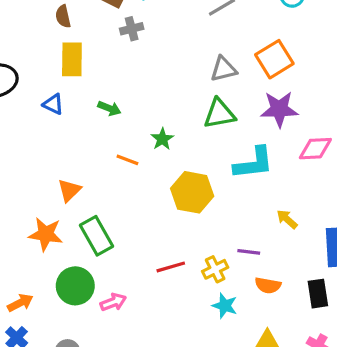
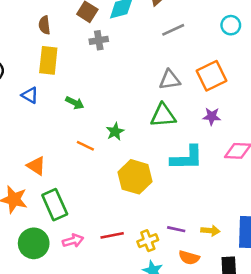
purple star: (279, 109) -> (212, 116), size x0.6
orange triangle: (69, 190) -> (36, 166), turned -48
yellow arrow: (287, 219) -> (210, 231), moved, turned 138
pink arrow: (113, 302) -> (73, 241), moved

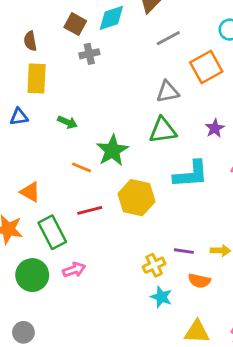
orange square: (212, 76) -> (206, 67), moved
blue triangle: (30, 95) -> (19, 117), turned -36
purple star: (212, 116) -> (215, 128), turned -30
green star: (115, 132) -> (112, 150), size x1.6
red line: (112, 235) -> (90, 210), moved

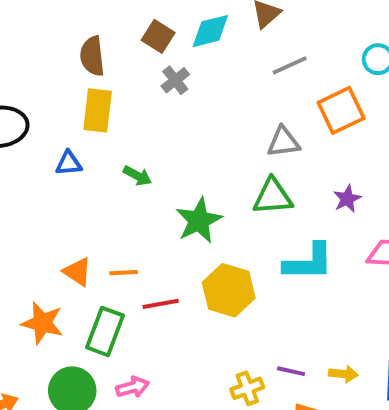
brown semicircle: (30, 41) -> (92, 56), size x1.4
gray cross: (89, 54) -> (175, 80), turned -30
orange line: (82, 167) -> (124, 273), moved, turned -30
green rectangle: (52, 232) -> (105, 331), turned 44

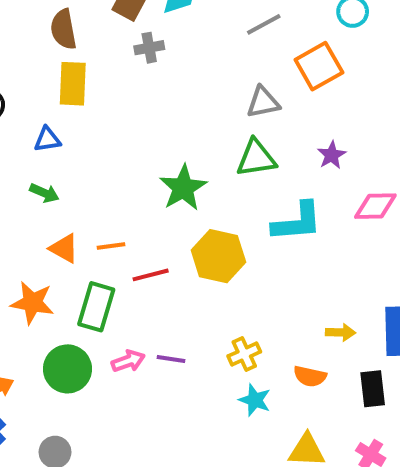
gray cross: (175, 80) -> (149, 48), turned 32
green arrow: (137, 176) -> (44, 193), moved
purple line: (291, 371) -> (171, 359), moved

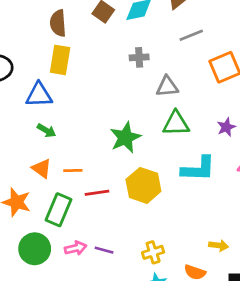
gray cross: (149, 48) -> (139, 57), moved
gray triangle: (263, 102) -> (167, 87), moved
blue triangle: (47, 139) -> (39, 95), size x1.5
green arrow: (44, 193) -> (46, 130), moved

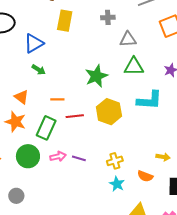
yellow rectangle: (60, 60) -> (65, 21), moved
blue triangle: (39, 95) -> (34, 43), turned -30
orange triangle: (42, 169) -> (21, 97), moved

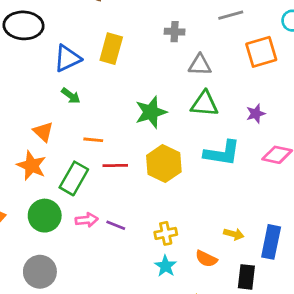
yellow rectangle: (65, 21) -> (111, 49), moved
gray circle: (16, 196) -> (40, 272), moved, size x1.5

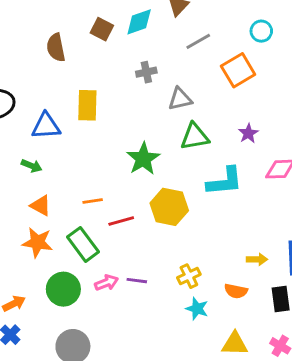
blue triangle: (67, 58) -> (46, 126), turned 36
green arrow: (71, 96) -> (32, 166), moved
green rectangle: (74, 178) -> (83, 244), turned -52

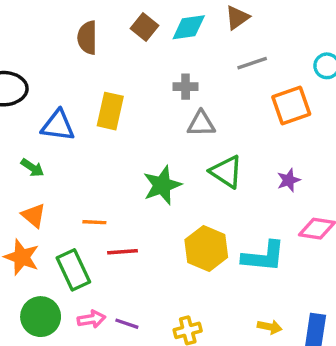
gray triangle: (180, 99) -> (201, 124), moved
green triangle: (195, 137) -> (226, 172), turned 32
cyan L-shape: (225, 181) -> (264, 257), moved
yellow hexagon: (169, 207) -> (206, 248), moved

